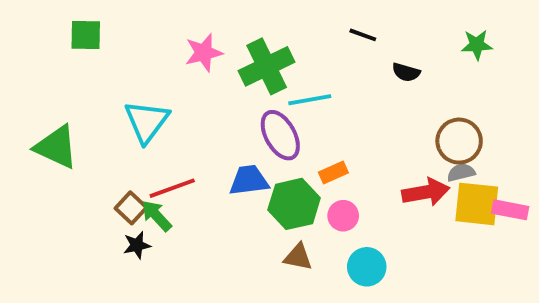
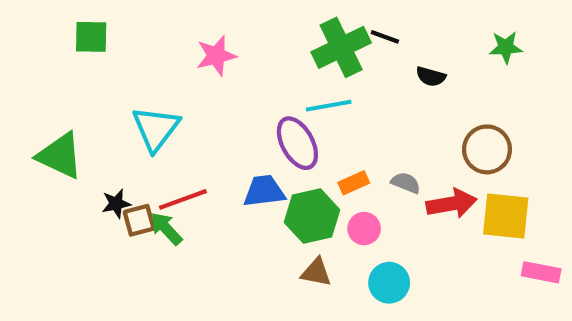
green cross: (267, 66) -> (341, 47), moved
gray semicircle: (461, 172) -> (406, 183), moved, turned 36
brown square: (131, 208) -> (139, 220), turned 32
pink rectangle: (510, 210) -> (541, 272), moved
black star: (137, 245) -> (116, 204), moved

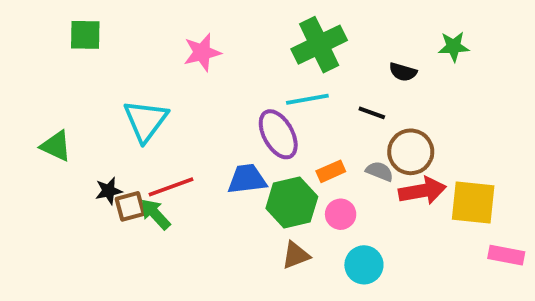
black line: (385, 37) -> (372, 113), moved
green star: (506, 47) -> (454, 47), moved
brown circle: (487, 149) -> (411, 152), moved
green triangle: (60, 156) -> (56, 146), size x0.7
brown triangle: (316, 272) -> (296, 255), turned -32

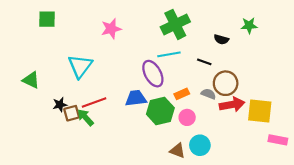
brown triangle: (296, 255) -> (177, 151), moved, turned 42

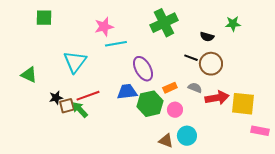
cyan line: (169, 54) -> (116, 44), moved
brown circle: (226, 83) -> (211, 64), moved

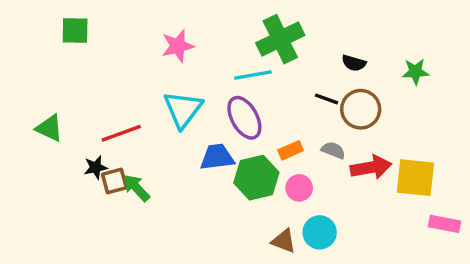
green star: (233, 24) -> (415, 72), moved
cyan line: (116, 44) -> (253, 75), moved
cyan triangle: (75, 62) -> (183, 109), moved
red line: (88, 96) -> (121, 133), moved

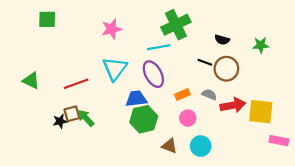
black star: (96, 167) -> (60, 121), moved
green hexagon: (256, 178) -> (144, 119), moved
brown triangle: (284, 241) -> (169, 146), moved

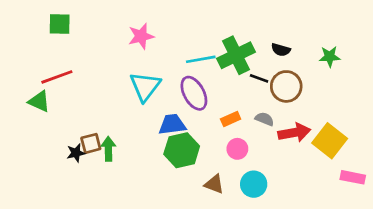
green cross: (176, 25) -> (236, 55), moved
red line: (76, 84) -> (57, 77), moved
yellow square: (261, 112) -> (330, 141), turned 32
green arrow: (86, 118) -> (108, 149), turned 42

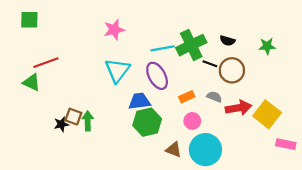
green square: (60, 24) -> (29, 20), moved
brown square: (91, 143) -> (73, 117), turned 35
cyan circle: (254, 184) -> (205, 150), size x1.5

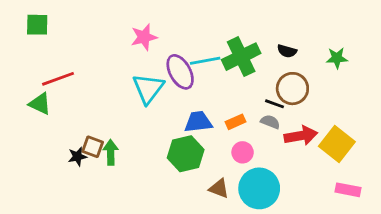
black line: (210, 64) -> (274, 104), moved
purple ellipse: (157, 76) -> (180, 72), moved
blue trapezoid: (139, 101) -> (198, 122), moved
pink rectangle: (286, 144) -> (348, 190), moved

